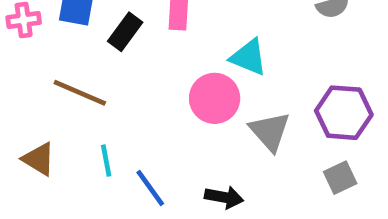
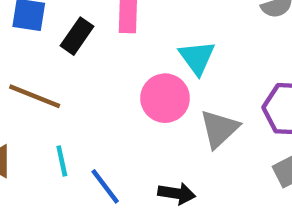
cyan triangle: (249, 57) -> (197, 58), turned 33
gray triangle: (270, 131) -> (219, 129), turned 30

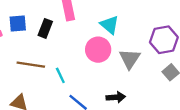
cyan line: (62, 161) -> (60, 75), moved

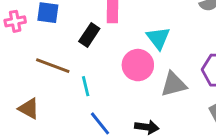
black rectangle: (45, 28) -> (89, 35), moved
gray triangle: (130, 59) -> (174, 84), turned 30

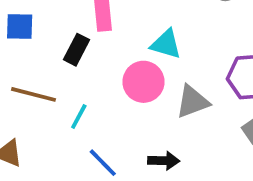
cyan triangle: (158, 38) -> (166, 44), turned -30
cyan line: (86, 86) -> (79, 116), turned 48

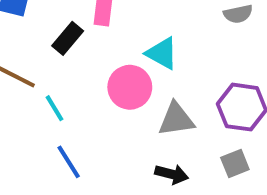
cyan line: (79, 116) -> (55, 108), turned -72
black arrow: (164, 161) -> (172, 174), moved

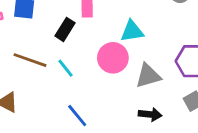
cyan triangle: (162, 53) -> (132, 31), turned -30
cyan line: (55, 108) -> (65, 68), moved

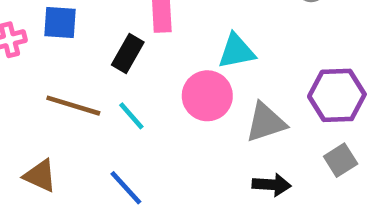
blue line: (77, 116) -> (126, 188), moved

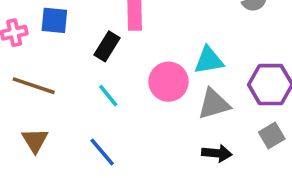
cyan triangle: (236, 51) -> (209, 60), moved
brown line: (73, 106) -> (34, 86), moved
brown triangle: (40, 176) -> (35, 140), turned 32

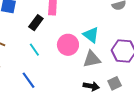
cyan triangle: (209, 60) -> (91, 35), turned 42
gray square: (272, 136) -> (115, 83), moved

